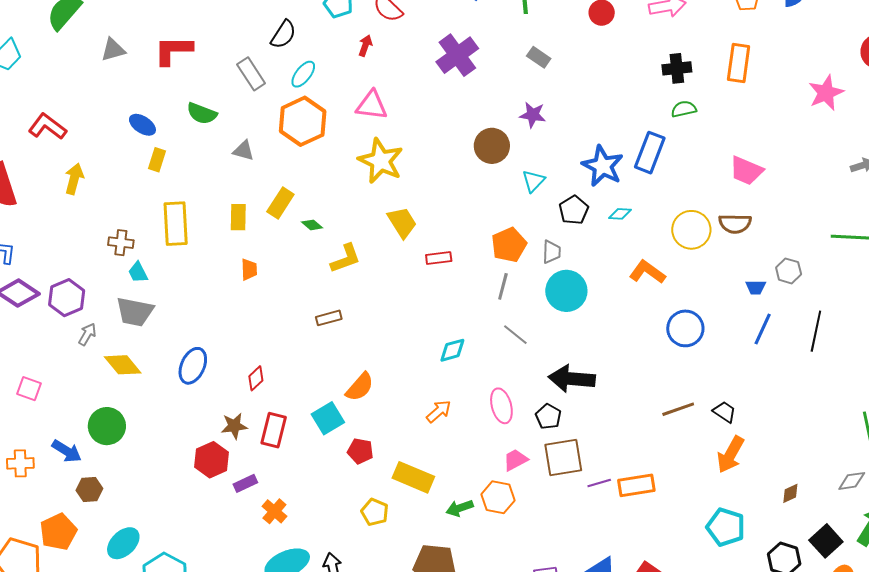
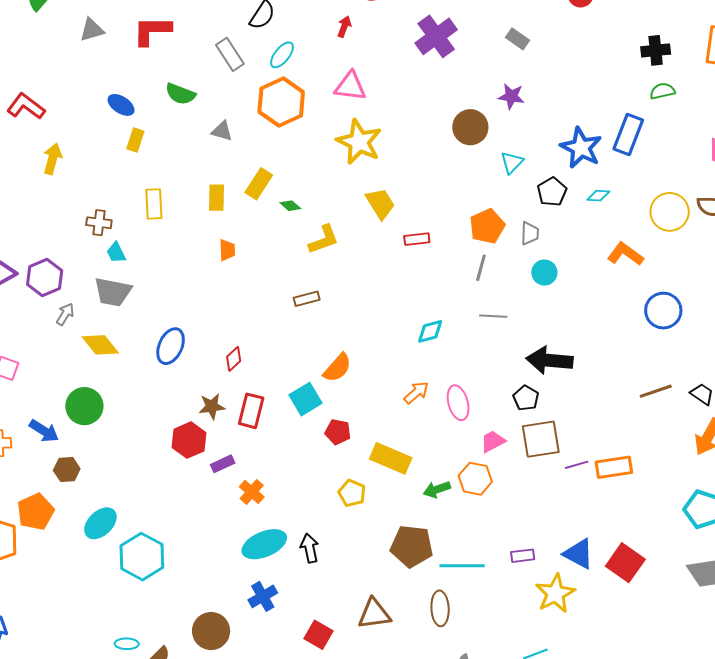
yellow rectangle: (176, 224) -> (154, 204), size x0.7
cyan circle: (566, 291) -> (544, 273), size x0.6
gray line: (515, 335) -> (493, 316), turned -36
pink ellipse: (501, 406) -> (458, 403), moved

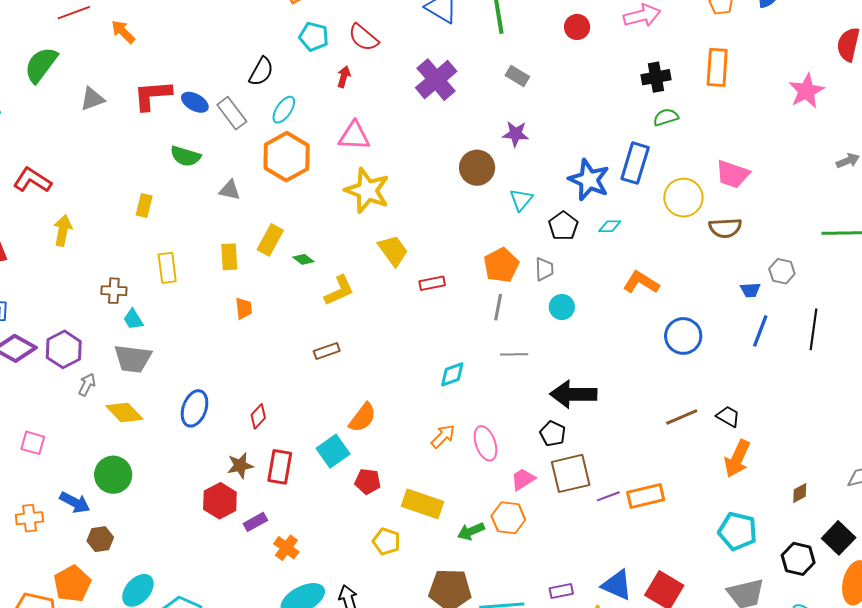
blue ellipse: (121, 105) -> (195, 102), moved
yellow circle: (670, 212) -> (683, 198), moved

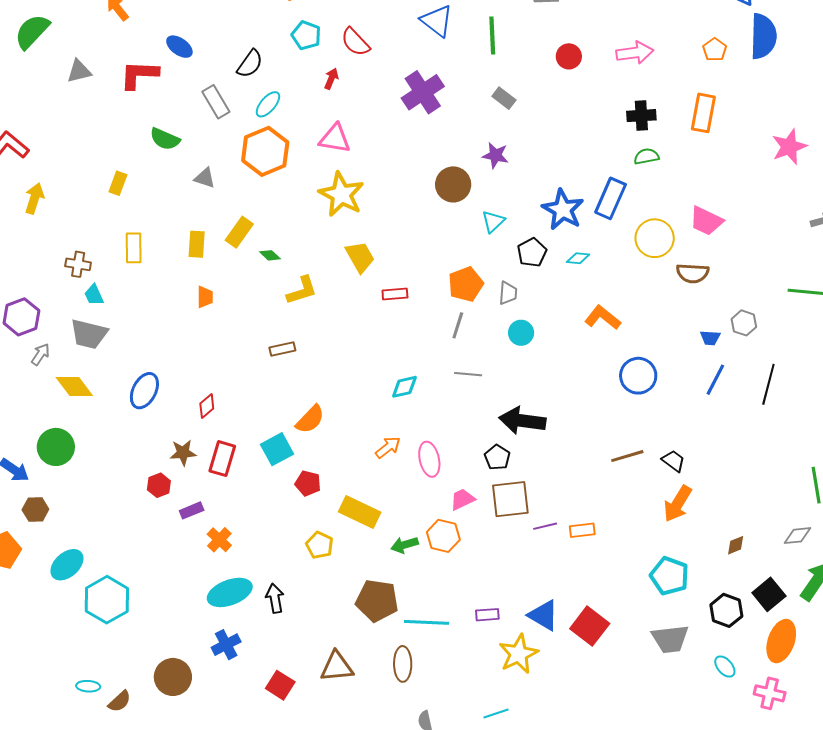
blue ellipse: (195, 102) -> (179, 47), moved
orange rectangle: (646, 496) -> (582, 530), size x0.7
red hexagon: (220, 501) -> (159, 485), size x0.7

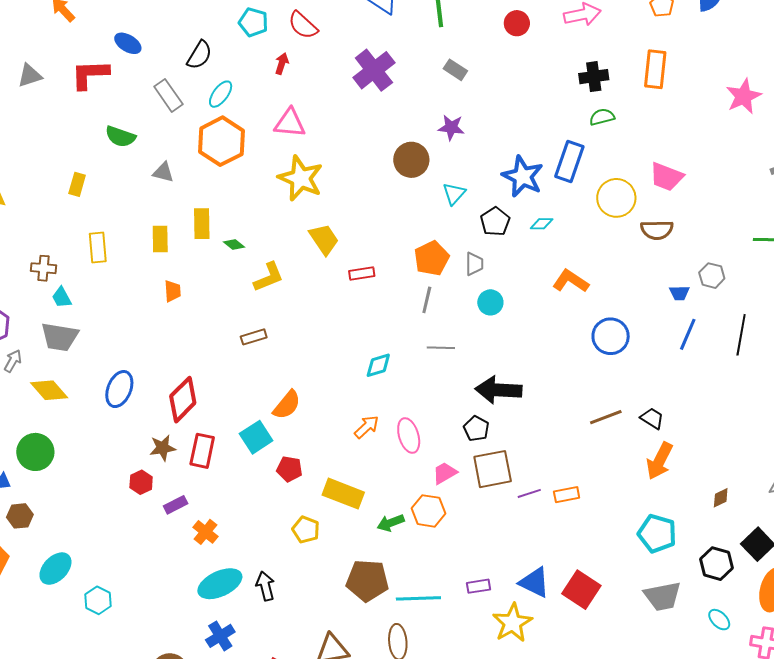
yellow rectangle: (239, 232) -> (202, 224), turned -32
red diamond: (207, 406) -> (183, 400), size x1.8
cyan hexagon: (107, 600) -> (98, 600), size x0.6

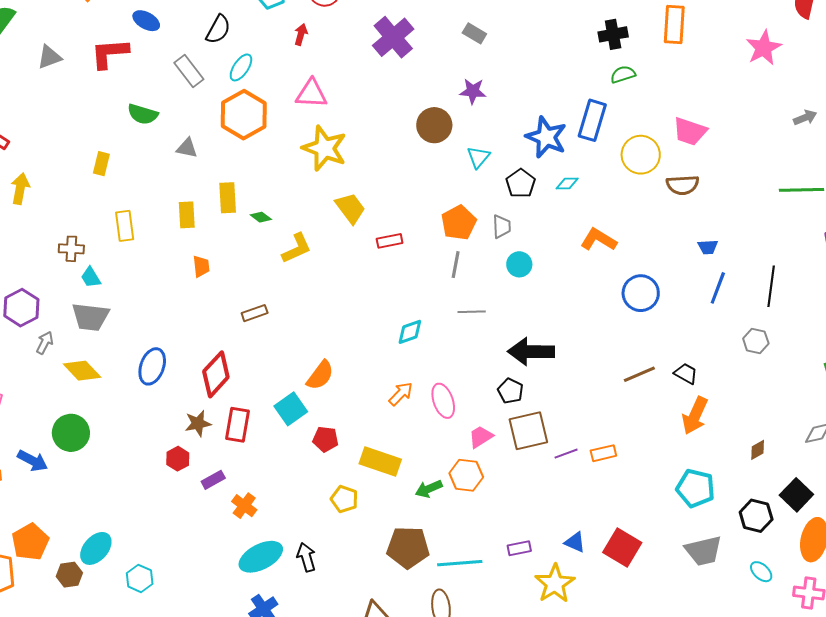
gray hexagon: (712, 276) -> (756, 341), moved
brown rectangle: (254, 337) -> (255, 313), moved
brown hexagon: (20, 516) -> (69, 575), moved
blue triangle: (534, 582) -> (575, 542), size x0.7

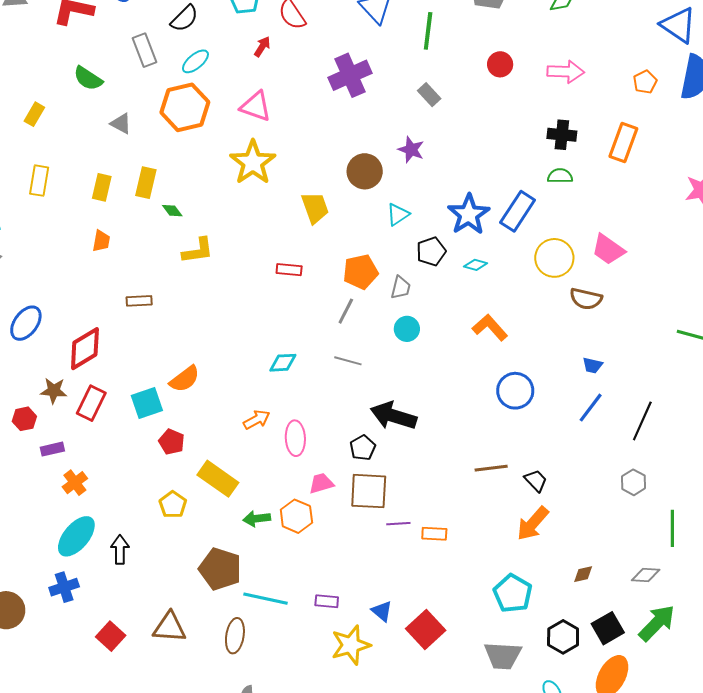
yellow trapezoid: (350, 208) -> (315, 208), moved
gray hexagon: (756, 341) -> (634, 482), moved
cyan ellipse: (261, 557) -> (76, 536), turned -39

